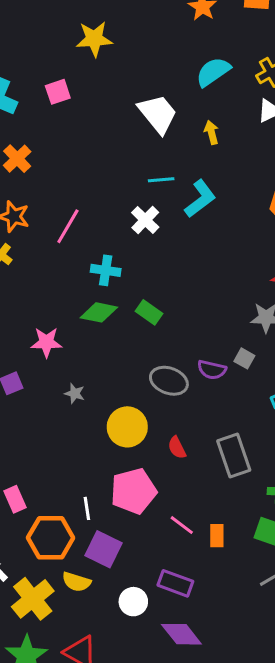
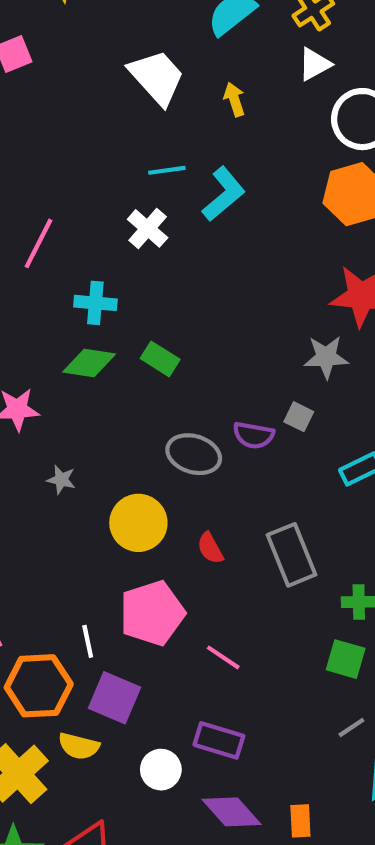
orange rectangle: (217, 536) -> (300, 821), moved

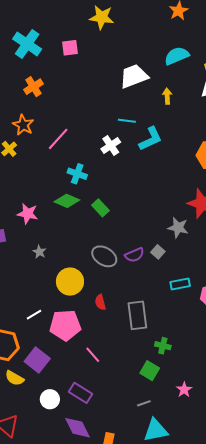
white trapezoid: (157, 77) -> (134, 76), turned -84
purple semicircle: (254, 435) -> (135, 255), turned -48
white line: (88, 641) -> (34, 315), moved, turned 56

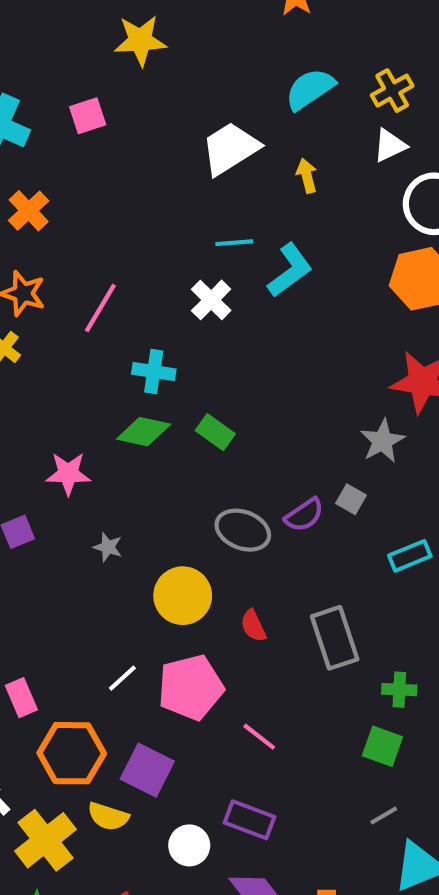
gray star: (178, 228) -> (382, 441), turned -30

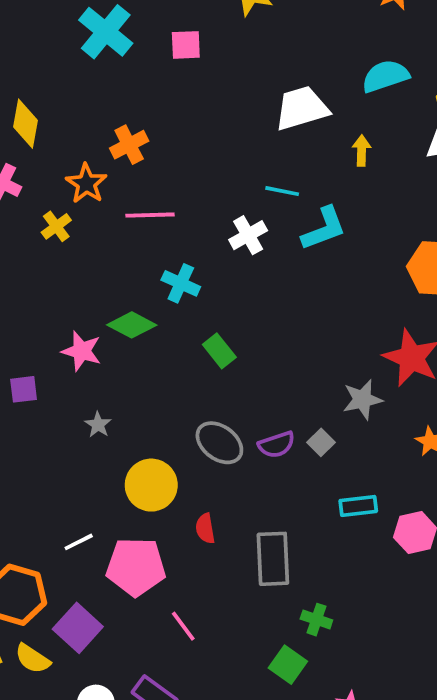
orange cross: (29, 211) -> (129, 145), moved
pink line: (100, 308) -> (150, 215), turned 42
green diamond: (144, 432) -> (132, 325), moved

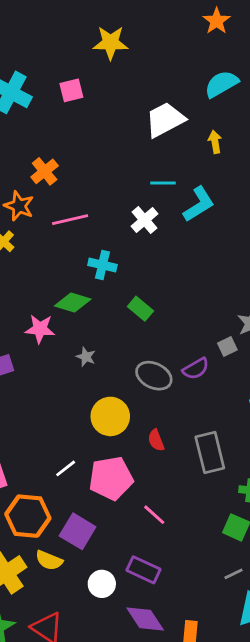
gray star: (98, 425) -> (86, 357), moved
gray square: (321, 442) -> (227, 347), moved, turned 30

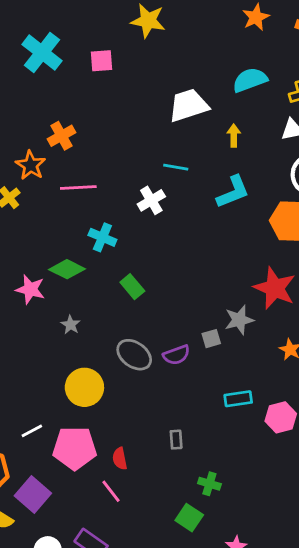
cyan L-shape: (199, 204) -> (233, 192), moved
red semicircle: (156, 440) -> (120, 459), moved
gray rectangle: (210, 452) -> (176, 440), size x0.5

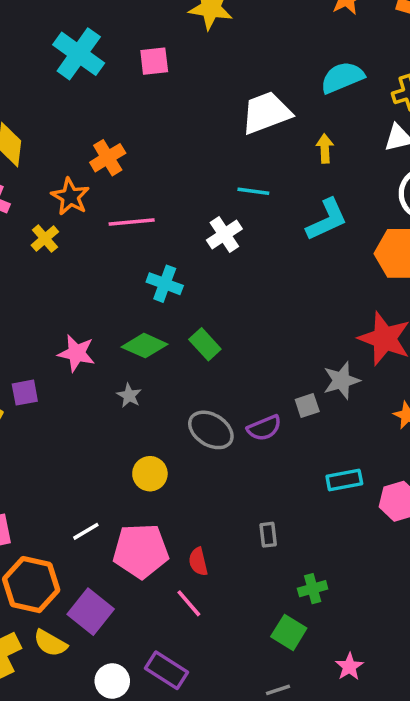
green diamond: (67, 269) -> (145, 346), moved
yellow circle: (84, 387) -> (150, 474), size x0.7
green cross: (209, 484) -> (313, 589), turned -30

